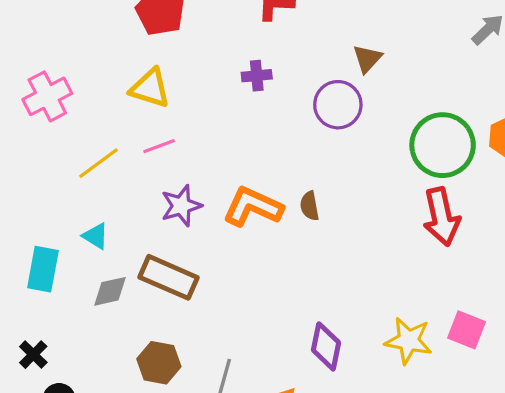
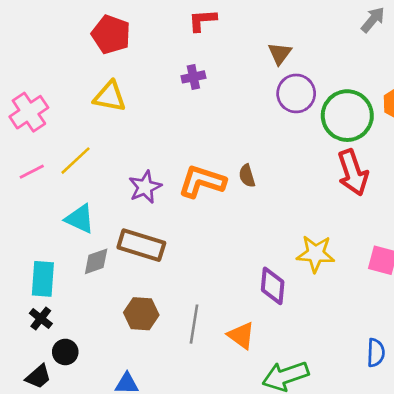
purple circle: (338, 105) -> (296, 93), moved
pink line: (159, 146) -> (32, 172), moved
cyan triangle: (96, 236) -> (80, 219), size x1.4
cyan rectangle: (43, 269) -> (43, 279), moved
yellow star: (408, 341) -> (316, 254), moved

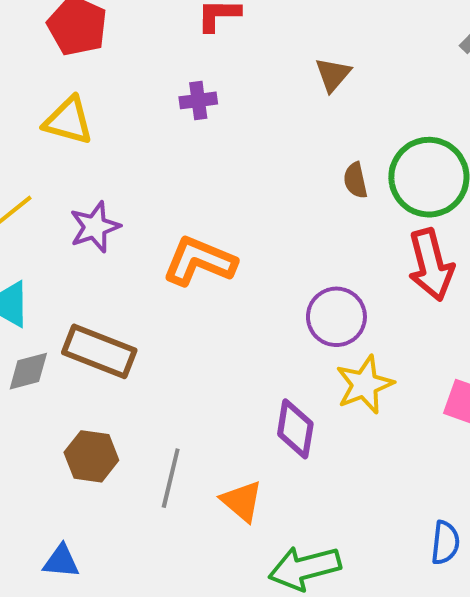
purple circle: (296, 93) -> (336, 317), moved
brown semicircle: (247, 176) -> (355, 180), moved
purple star: (145, 187) -> (95, 227), moved
yellow star: (316, 254) -> (365, 385), turned -30

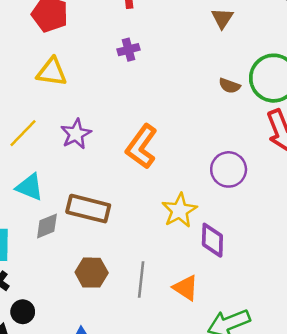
brown triangle: (333, 75) -> (222, 18), moved
brown semicircle: (355, 180) -> (229, 86), turned -50
orange L-shape: (199, 261) -> (142, 146), turned -69
yellow star: (365, 385) -> (179, 210), moved

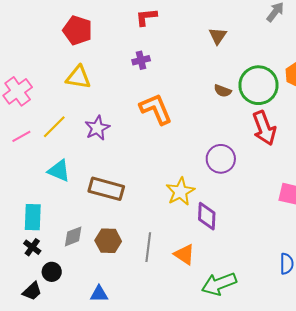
orange L-shape: (142, 146) -> (156, 109), moved, turned 120
gray diamond: (47, 226) -> (73, 236), moved

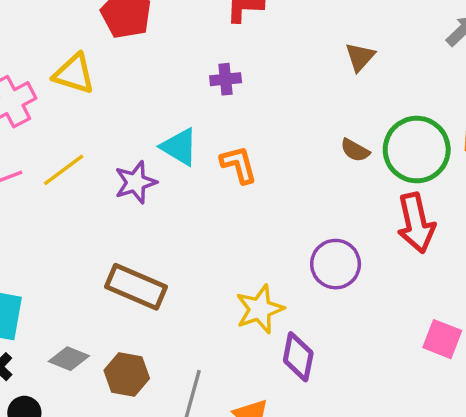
yellow triangle: (78, 77) -> (74, 74), moved
orange L-shape: (156, 109) -> (239, 165), size x0.7
cyan triangle: (59, 171) -> (179, 147), moved
gray diamond: (73, 236) -> (69, 359), turned 35

